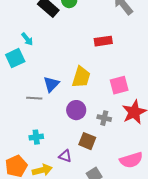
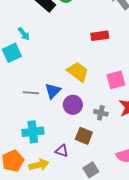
yellow trapezoid: (81, 77) -> (78, 72), turned -70
blue triangle: (51, 84) -> (53, 91), moved
cyan cross: (36, 137) -> (33, 132), size x1.5

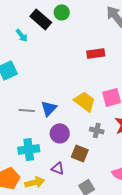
cyan arrow: (24, 34) -> (22, 35), moved
yellow trapezoid: (78, 72) -> (85, 101), moved
purple circle: (73, 105) -> (60, 133), moved

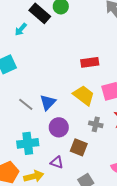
cyan arrow: (22, 35) -> (21, 29), turned 80
red rectangle: (96, 53) -> (90, 62), moved
gray line: (27, 110) -> (26, 104), turned 35

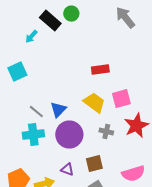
purple circle: (59, 127) -> (69, 135), size x1.4
cyan cross: (28, 143) -> (33, 135), moved
brown square: (79, 147) -> (94, 164), moved, turned -36

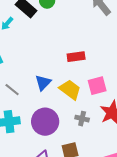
blue triangle: (58, 110) -> (43, 83), moved
gray line: (36, 112) -> (12, 90), moved

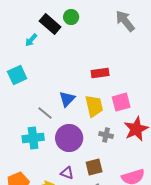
gray line: (12, 90) -> (45, 113), moved
yellow trapezoid: (70, 90) -> (94, 106), turned 40

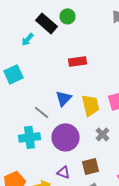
red rectangle: (100, 73) -> (78, 61), moved
gray cross: (106, 135) -> (102, 134), turned 32

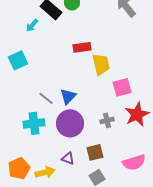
blue triangle: (64, 98) -> (68, 96), moved
yellow trapezoid: (90, 105) -> (101, 64), moved
gray cross: (102, 134) -> (107, 120), turned 32

